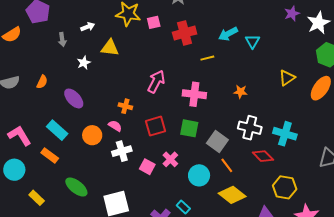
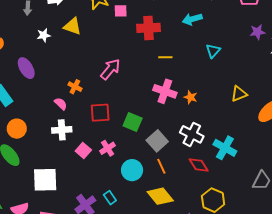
cyan arrow: (228, 34) -> (192, 19), moved
pink cross: (194, 94) -> (165, 91), moved
orange circle: (92, 135) -> (17, 129), moved

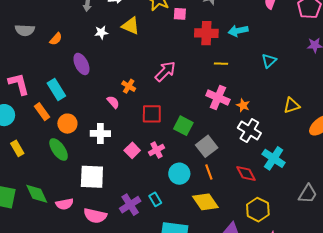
cyan arrow: (192, 19) -> (238, 31), moved
white cross: (62, 130) -> (100, 134), moved
white cross: (192, 134) -> (249, 131), moved

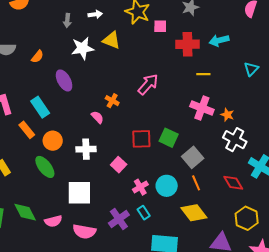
white star: (101, 33) -> (82, 48), size x1.6
red square: (152, 114) -> (141, 139), moved
pink cross: (157, 150) -> (140, 187), moved

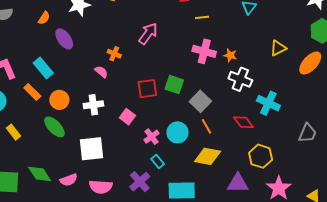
orange semicircle: (37, 57) -> (44, 18), moved
yellow diamond: (194, 213) -> (208, 156), turned -36
purple cross: (119, 219) -> (140, 182), moved

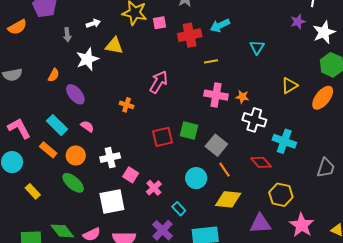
pink semicircle: (101, 72) -> (87, 126), moved
pink square: (127, 117) -> (131, 175), moved
pink cross: (152, 137) -> (154, 188), moved

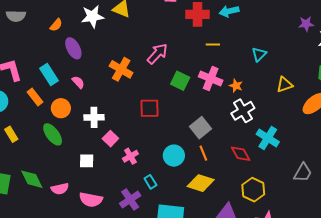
cyan triangle: (257, 47) -> (259, 54), moved
orange cross: (127, 105) -> (121, 69), size x1.6
white cross: (254, 120) -> (243, 111), turned 30
green square: (189, 131) -> (180, 81), moved
white square: (112, 202) -> (87, 161), size x0.6

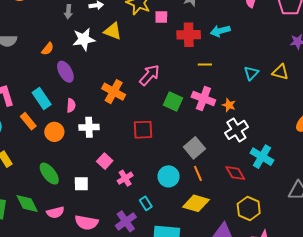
pink semicircle: (78, 82) -> (71, 105), turned 48
yellow triangle: (284, 85) -> (280, 72), moved, turned 36
white cross: (94, 117) -> (89, 127), moved
green ellipse: (53, 134) -> (49, 174), moved

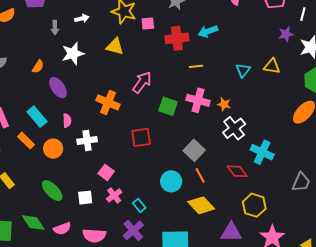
yellow triangle: (113, 31) -> (115, 46), moved
pink cross: (125, 178) -> (114, 195), moved
cyan rectangle: (146, 203) -> (139, 205), moved
yellow diamond: (196, 203) -> (201, 205), turned 36

